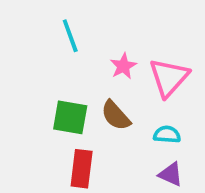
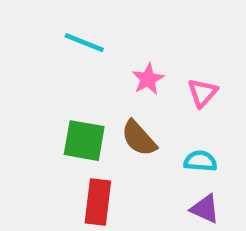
cyan line: (70, 36) -> (84, 43), turned -48
pink triangle: (169, 78) -> (203, 93), size x0.6

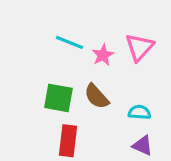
cyan line: (84, 43) -> (70, 42), moved
pink triangle: (203, 93) -> (139, 47), moved, size x1.4

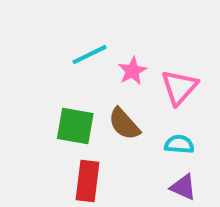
cyan line: (70, 42) -> (90, 55), turned -48
pink triangle: (139, 47) -> (179, 87), moved

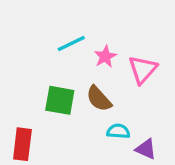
cyan semicircle: (179, 144) -> (118, 131), moved
red rectangle: (87, 181) -> (22, 144), moved

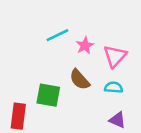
green square: (60, 100) -> (48, 95), moved
cyan semicircle: (118, 131) -> (114, 87), moved

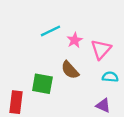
cyan semicircle: (114, 87) -> (110, 77), moved

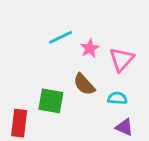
cyan semicircle: (110, 77) -> (117, 98), moved

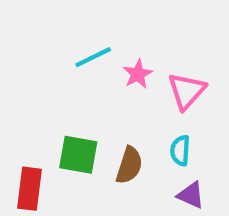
brown semicircle: (84, 84) -> (129, 165), moved, turned -120
cyan semicircle: (117, 98) -> (180, 150), turned -90

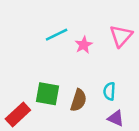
pink triangle: (187, 91) -> (121, 36), moved
red rectangle: (29, 189) -> (18, 114), turned 40

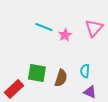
cyan line: (57, 35) -> (44, 27), turned 48

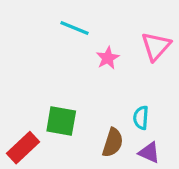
cyan line: (44, 27) -> (74, 28), moved
brown semicircle: (61, 78) -> (113, 143), moved

